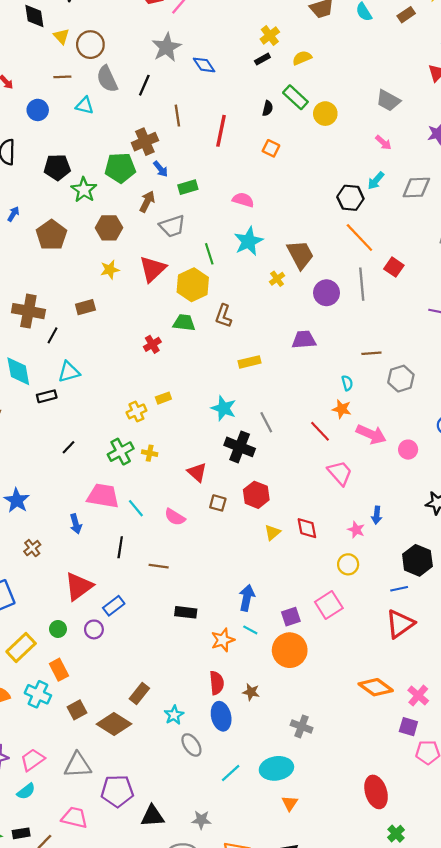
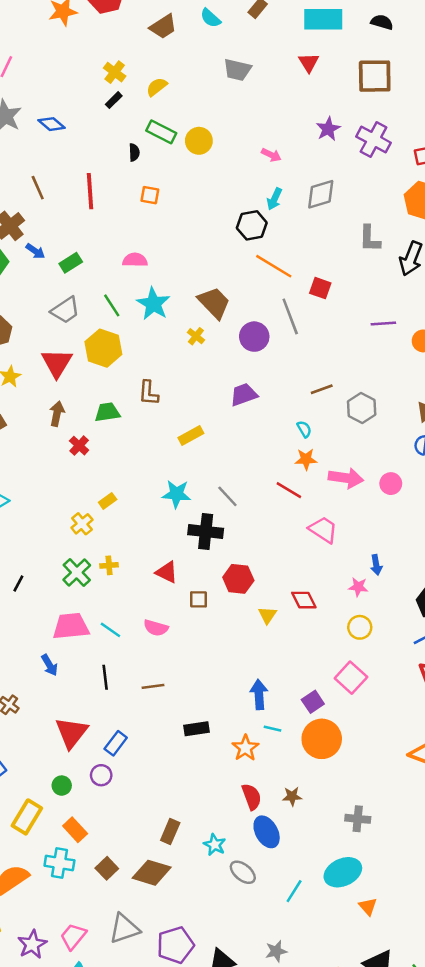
gray trapezoid: (388, 101) -> (237, 70), moved
brown arrow: (147, 202) -> (57, 414), moved
green line: (209, 254) -> (112, 305), moved
yellow hexagon: (193, 285) -> (103, 348), moved

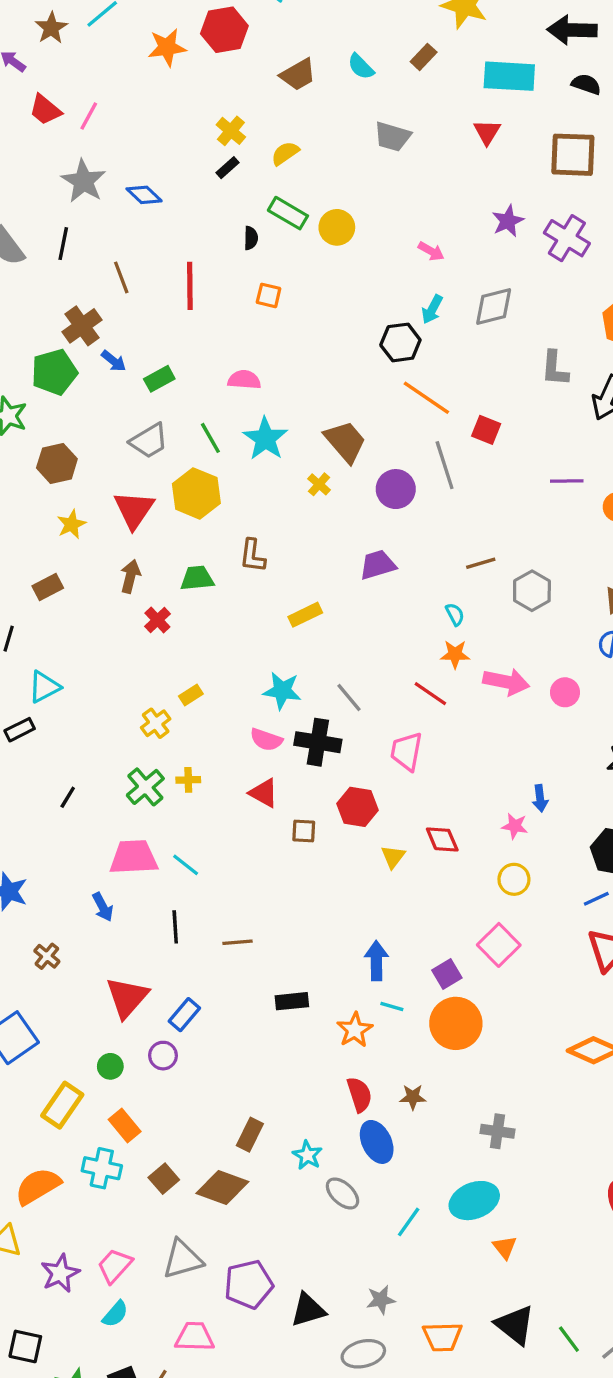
pink trapezoid: (323, 530) -> (406, 751), moved, turned -116
pink semicircle: (156, 628) -> (266, 740), moved

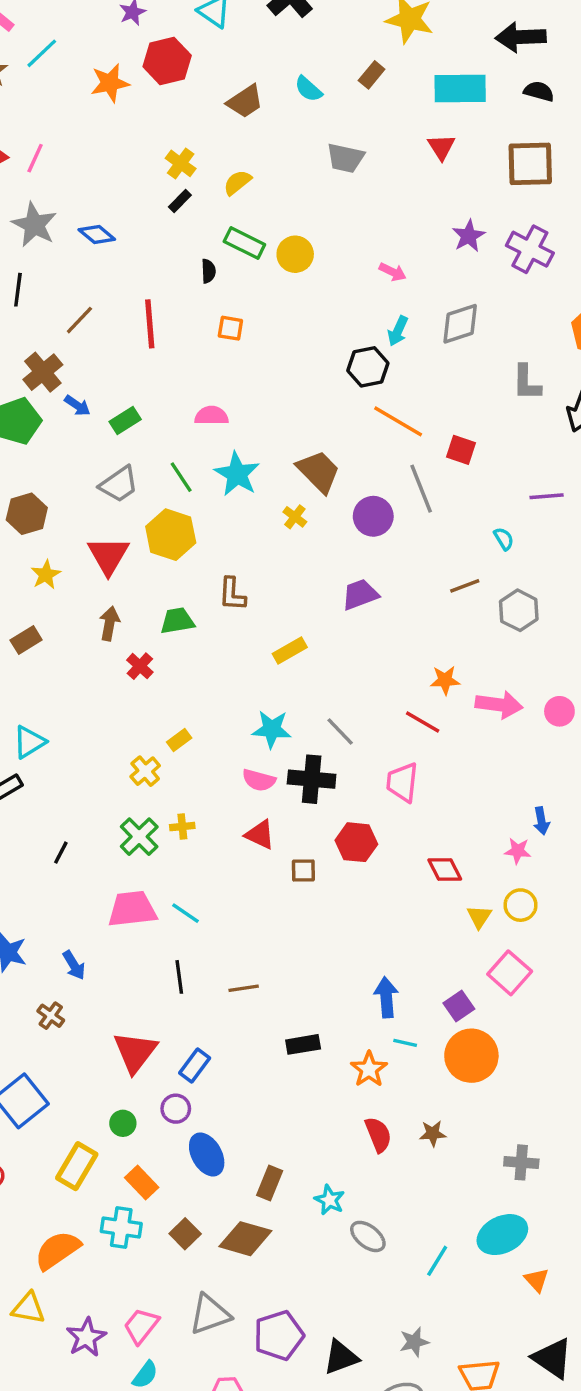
brown line: (121, 277) -> (79, 320), turned 68
cyan semicircle: (455, 614) -> (504, 539), moved
yellow triangle: (393, 857) -> (479, 917), moved
blue arrow: (103, 907) -> (74, 965), moved
blue ellipse: (377, 1142) -> (207, 1155), moved

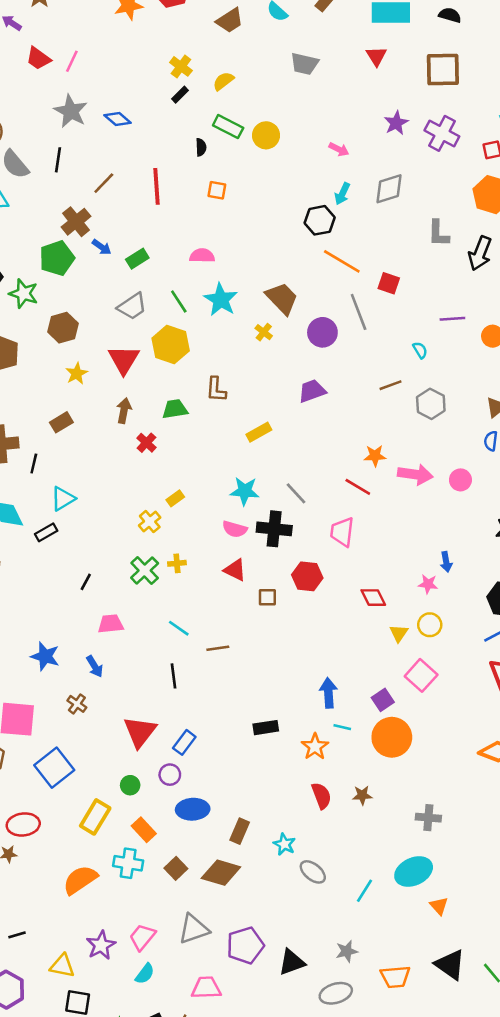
pink trapezoid: (132, 909) -> (111, 624), moved, size x0.7
brown line: (244, 988) -> (218, 648), moved
blue ellipse: (207, 1155) -> (193, 809), turned -64
yellow triangle: (28, 1308) -> (62, 966), moved

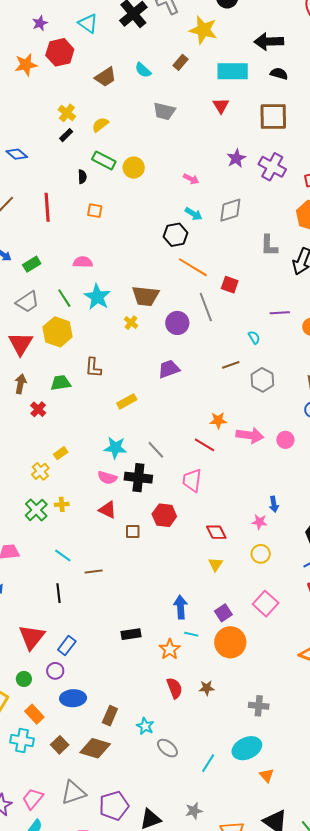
cyan arrow: (342, 194) -> (194, 214), turned -84
brown trapezoid: (282, 298) -> (145, 296), turned 140
yellow triangle: (399, 633) -> (215, 564), moved
pink square: (421, 675) -> (266, 604), moved

